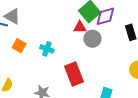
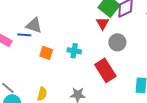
red triangle: (80, 27) -> (102, 23), turned -48
gray circle: (92, 39) -> (117, 42), moved

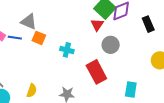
blue line: (24, 35) -> (15, 38), moved
orange square: (46, 53) -> (39, 38), moved

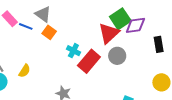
red triangle: (97, 25) -> (109, 33), size x1.6
red rectangle: (96, 72) -> (89, 61), moved, turned 55
yellow semicircle: (32, 91) -> (25, 71), moved

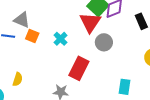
cyan cross: (73, 51) -> (60, 39), moved, turned 32
red rectangle: (89, 61) -> (79, 68), moved

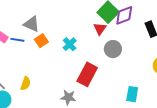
red triangle: (90, 22) -> (100, 29), size x0.6
orange square: (32, 36) -> (41, 41), turned 32

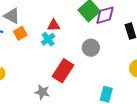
red triangle: (100, 29) -> (54, 25), moved, turned 48

